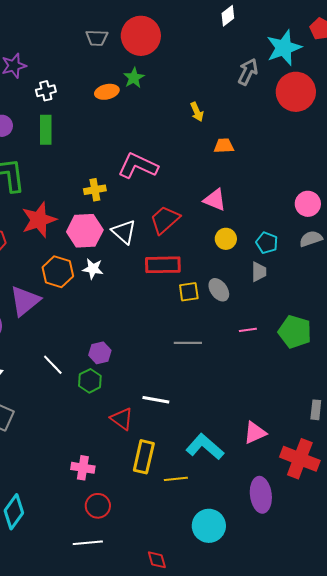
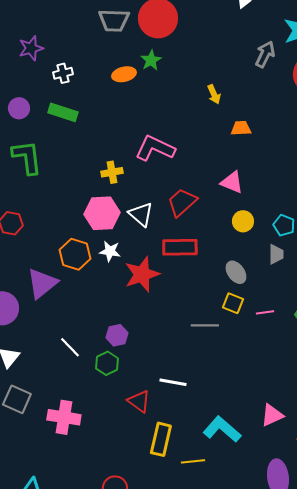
gray trapezoid: (97, 38) -> (114, 20), size x1.4
green rectangle: (46, 130) -> (63, 112), turned -72
red star: (39, 220) -> (142, 274), moved
yellow square: (189, 292) -> (233, 303), moved, turned 30
pink cross: (83, 468) -> (64, 417), moved, size x1.4

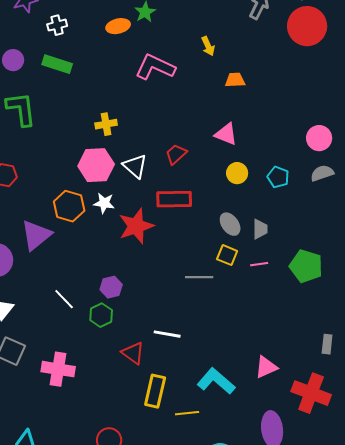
pink L-shape: (155, 148) -> (155, 67), moved
red trapezoid: (182, 202) -> (176, 154), size x0.7
gray trapezoid: (276, 254) -> (260, 229), moved

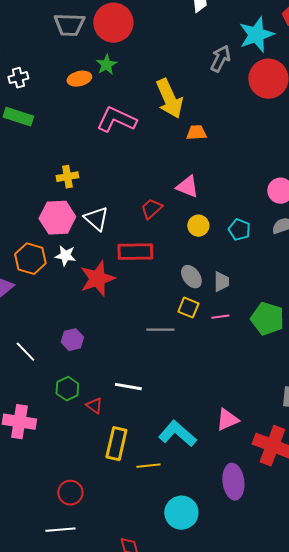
yellow arrow: (208, 46) -> (169, 99), size x2.0
red trapezoid: (176, 154) -> (151, 209), moved
green hexagon: (101, 315) -> (67, 389), moved
red triangle: (133, 353) -> (94, 406), size x0.7

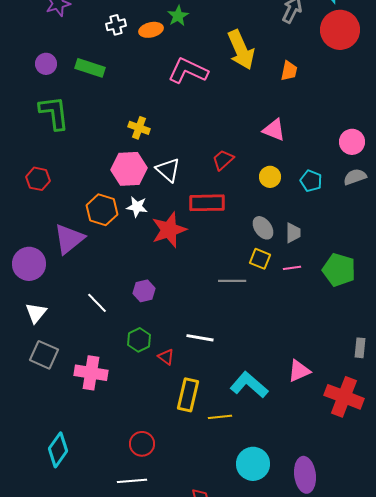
white cross: (18, 78) -> (116, 25), moved
orange trapezoid: (196, 133) -> (289, 71), moved, turned 105
yellow cross: (67, 177) -> (139, 128), turned 30
pink triangle: (187, 187) -> (274, 130), moved
purple ellipse: (233, 482) -> (305, 475), moved

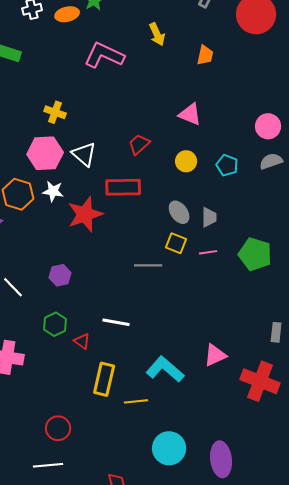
yellow arrow: (241, 50) -> (157, 34), size x0.6

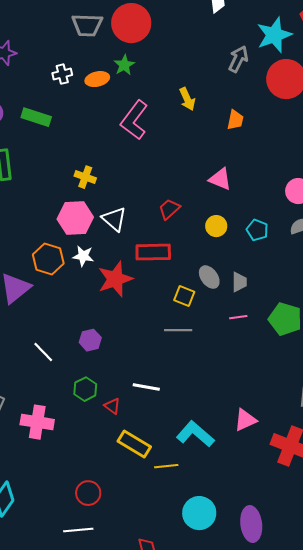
pink L-shape: (104, 55) -> (134, 120), turned -78
yellow square: (176, 243) -> (184, 296), moved
yellow rectangle: (104, 379) -> (134, 444), turned -72

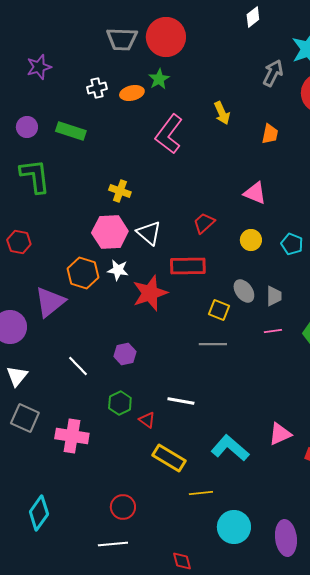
yellow line: (166, 466) -> (201, 493), moved

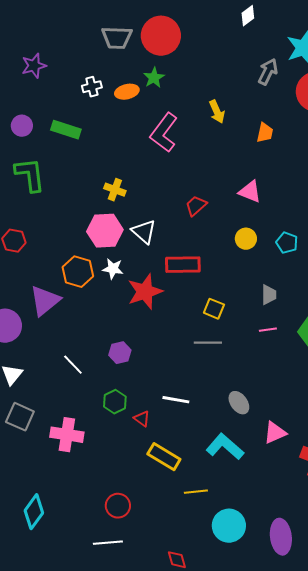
red trapezoid: (204, 223) -> (196, 206), moved
gray ellipse: (244, 291) -> (239, 403), moved

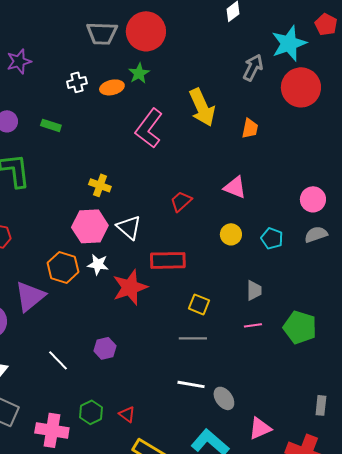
yellow arrow: (217, 112) -> (202, 107), size x1.6
green rectangle: (66, 130) -> (51, 125), size x0.7
white line: (176, 400) -> (191, 384), moved
green hexagon: (115, 402) -> (91, 412), moved

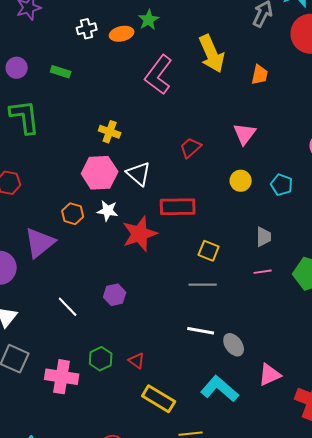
pink triangle: (235, 187) -> (245, 134), turned 45
orange hexagon: (63, 267) -> (73, 214), size x0.7

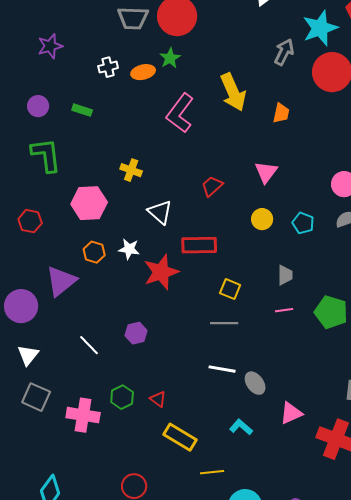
pink hexagon: (100, 173) -> (89, 203), moved
cyan L-shape: (220, 389) -> (241, 427), size x0.6

